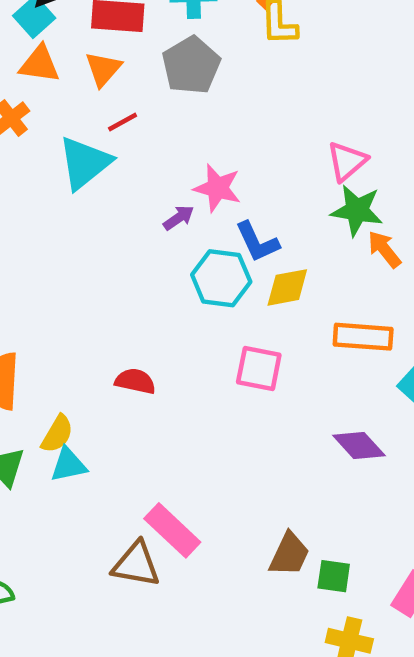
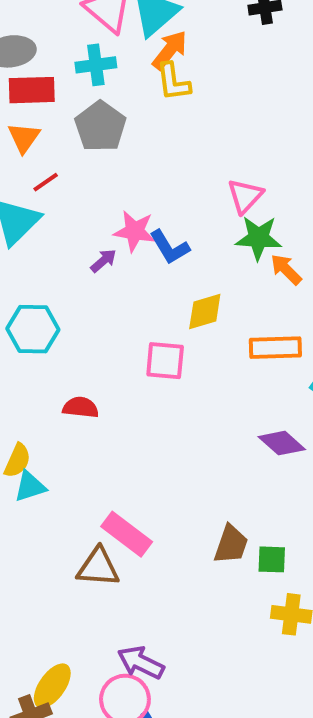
blue L-shape: (257, 242) -> (170, 247), moved
cyan hexagon: (221, 278) -> (33, 329), moved
pink square: (259, 368) -> (165, 361), moved

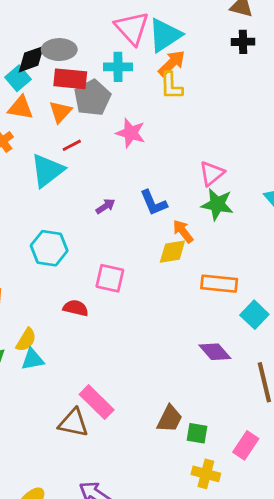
gray pentagon: (100, 126) -> (92, 98), moved
pink star: (135, 231) -> (131, 133), moved
orange arrow: (286, 269) -> (183, 231), moved
pink square: (165, 361) -> (110, 278), moved

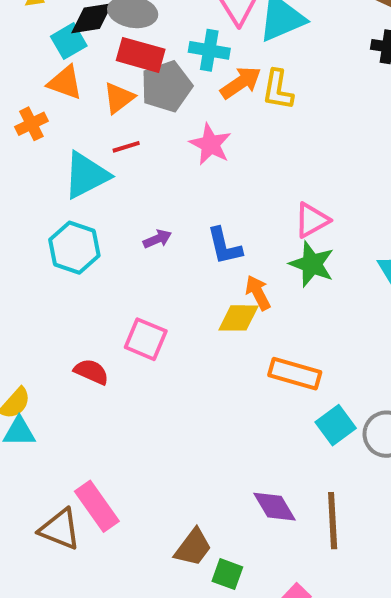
orange arrow: (172, 63) -> (241, 83), moved
cyan hexagon: (49, 248) -> (74, 248), moved
purple diamond: (215, 352) -> (275, 507), moved

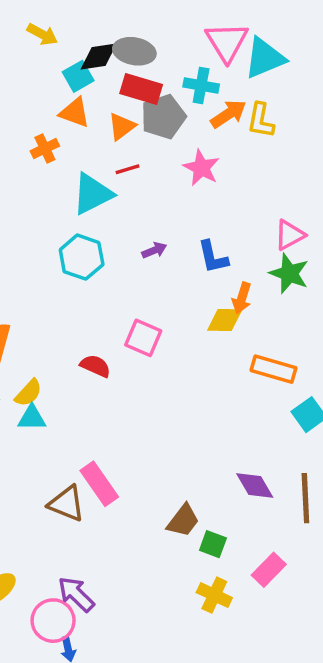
orange arrow: (258, 293) -> (242, 298), turned -136

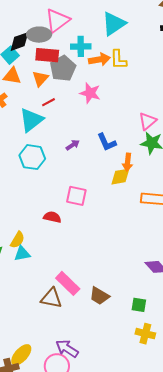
pink triangle: (227, 42) -> (57, 21), moved, turned 36
orange arrow: (228, 114) -> (99, 60), turned 35
brown trapezoid: (183, 521) -> (99, 296), moved, turned 95

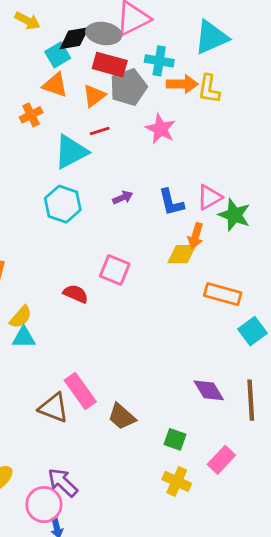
pink triangle: (148, 121) -> (209, 197), moved

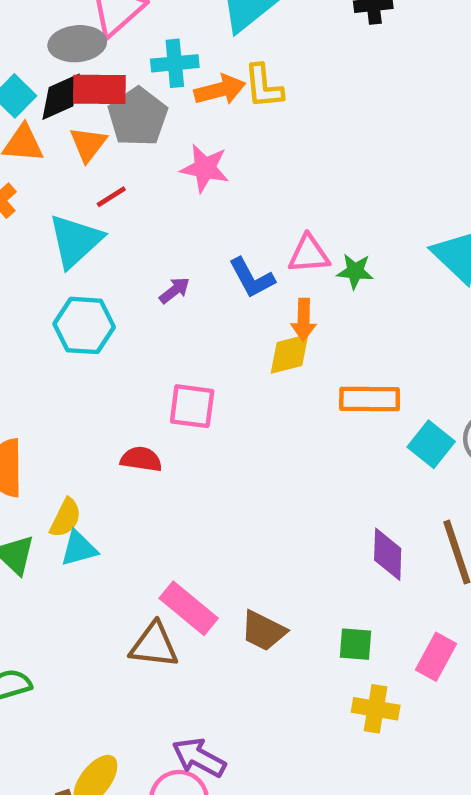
black diamond: (74, 38) -> (61, 97), moved
pink triangle: (209, 197) -> (309, 254), turned 40
green star: (234, 215) -> (355, 271), size x0.7
purple diamond: (209, 390) -> (388, 554), turned 48

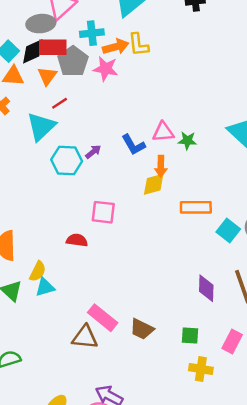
pink star: (205, 168) -> (106, 69), moved
cyan hexagon: (84, 325) -> (67, 160), moved

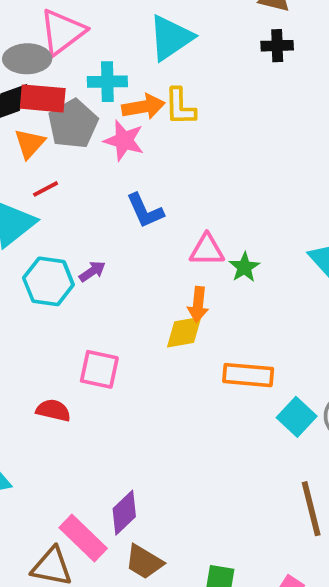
green star: (187, 141) -> (244, 267), turned 30
blue L-shape: (133, 145) -> (145, 211), moved
purple diamond: (206, 288) -> (124, 513), moved, turned 40

